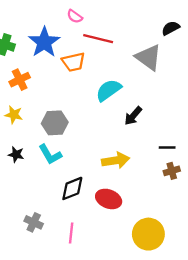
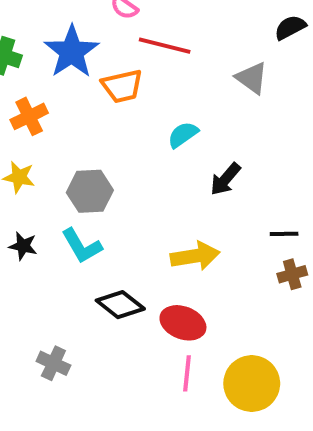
gray triangle: (148, 57) -> (252, 78), size x0.7
cyan semicircle: (109, 90) -> (183, 135), size x0.7
black diamond: (72, 188) -> (120, 305), turned 60
pink line: (71, 233) -> (187, 373), moved

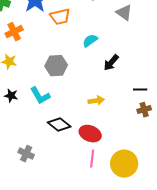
gray hexagon: (90, 191) -> (56, 66), moved
yellow arrow: (195, 256) -> (96, 101), size x0.7

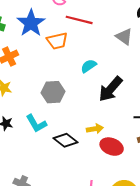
black arrow: (111, 63) -> (111, 89), size x1.5
black diamond: (59, 125) -> (66, 140), moved
red ellipse: (90, 134) -> (112, 147), moved

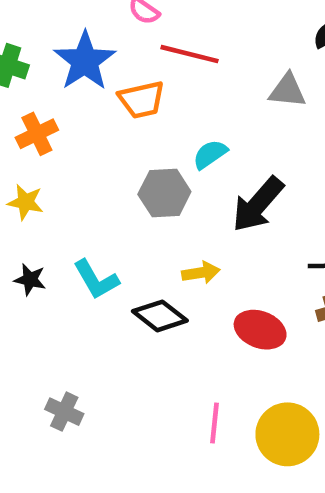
gray triangle: (124, 37) -> (287, 91), turned -30
gray hexagon: (53, 92) -> (164, 193), moved
yellow arrow: (95, 129) -> (201, 273), moved

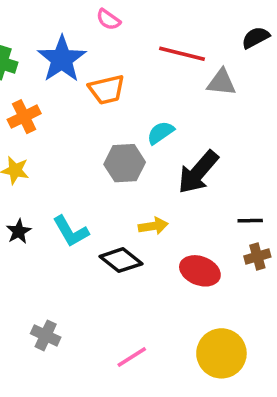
red line: (189, 54) -> (182, 54), moved
black star: (30, 280) -> (19, 231), turned 30
pink line: (215, 423) -> (132, 357), moved, turned 52

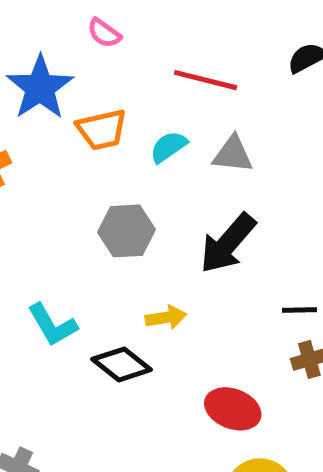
gray triangle: (221, 82) -> (233, 154), moved
cyan semicircle: (160, 133) -> (168, 147), moved
red ellipse: (200, 271) -> (233, 409), moved

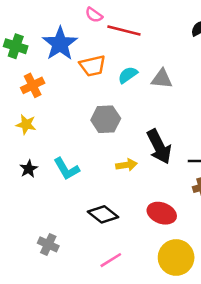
red line: (206, 80) -> (124, 31), moved
black arrow: (228, 243) -> (159, 147), moved, turned -68
black diamond: (122, 364) -> (103, 214), moved

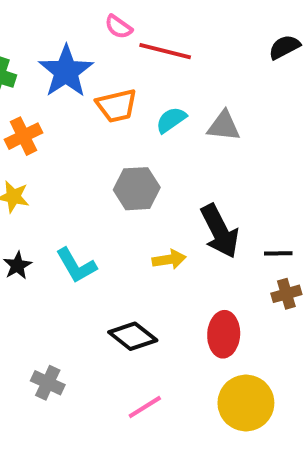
red ellipse: (162, 213) -> (224, 334), turned 72

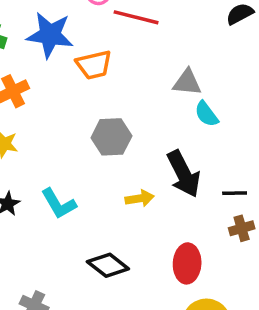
blue star: (66, 71) -> (50, 35), turned -30
cyan semicircle: (171, 120) -> (206, 114), moved, turned -92

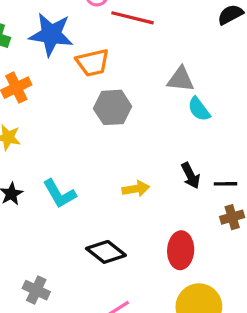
gray hexagon: (111, 137) -> (113, 107), moved
black arrow: (184, 174) -> (191, 176), moved, size x0.6

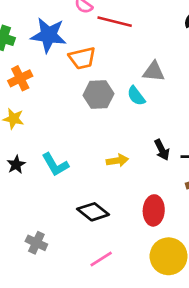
cyan semicircle: (199, 109) -> (136, 96), moved

